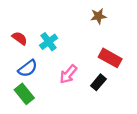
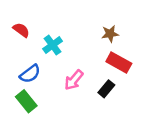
brown star: (98, 16) -> (110, 34), moved
red semicircle: (20, 38) -> (21, 30), moved

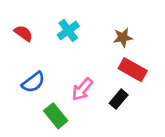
cyan cross: (53, 45) -> (68, 30), moved
green rectangle: (26, 101) -> (56, 116), moved

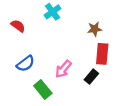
cyan cross: (68, 30) -> (53, 12), moved
red rectangle: (133, 70) -> (102, 54), turned 66

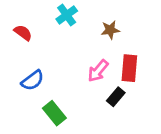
brown star: (95, 29) -> (110, 30), moved
pink arrow: (63, 69) -> (98, 71), moved

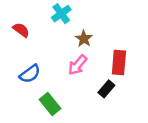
brown star: (110, 30) -> (84, 39), moved, turned -30
pink arrow: (98, 71) -> (78, 65), moved

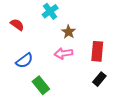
pink arrow: (78, 65) -> (63, 53), turned 42
black rectangle: (106, 89) -> (99, 79), moved

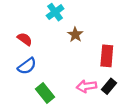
red semicircle: (17, 25) -> (25, 39), moved
pink arrow: (63, 53) -> (87, 86), moved

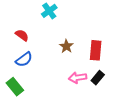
brown star: (75, 35) -> (66, 46), moved
green rectangle: (45, 93) -> (15, 87), moved

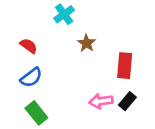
brown star: (66, 46) -> (86, 43), moved
green rectangle: (15, 87) -> (36, 113), moved

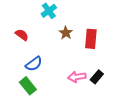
red rectangle: (125, 66) -> (91, 39), moved
blue semicircle: (31, 77) -> (34, 64), moved

